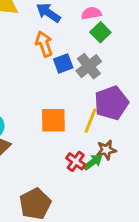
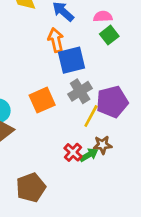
blue square: (63, 63) -> (72, 60), size x1.5
gray cross: (89, 66) -> (80, 91), moved
orange square: (53, 120) -> (42, 100), moved, turned -30

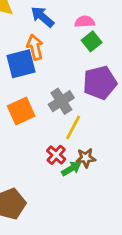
blue square: (72, 60) -> (21, 64), moved
purple pentagon: (112, 102) -> (100, 83), moved
red cross: (73, 152) -> (56, 155), moved

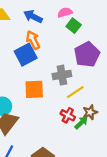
gray cross: (61, 101) -> (62, 75), turned 36
orange square: (21, 111) -> (34, 89), turned 36
yellow line: (73, 127) -> (75, 92), turned 42

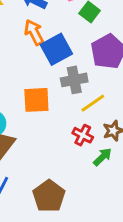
blue square: (26, 55) -> (56, 49), moved
green arrow: (81, 123) -> (103, 157), moved

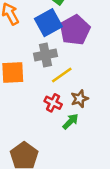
blue square: (56, 49) -> (48, 23), moved

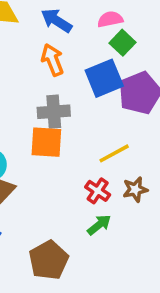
gray cross: (45, 55) -> (54, 112), moved
green arrow: (70, 121) -> (99, 225), moved

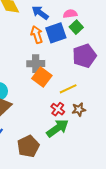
blue square: (104, 78) -> (56, 33), moved
orange square: (46, 142) -> (42, 77), moved, turned 30
green arrow: (99, 225) -> (58, 128), size x1.6

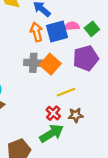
pink semicircle: (70, 14) -> (72, 26), moved
green square: (76, 27) -> (92, 29), moved
orange square: (42, 77) -> (50, 64), moved

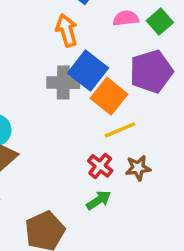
blue square: (57, 32) -> (88, 71), moved, turned -35
orange square: (50, 64) -> (109, 96), moved
green arrow: (52, 133) -> (99, 200), size x0.6

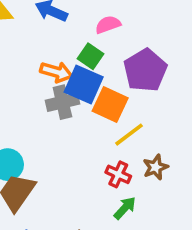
green square: (160, 22) -> (91, 56), moved
orange arrow: (67, 30) -> (56, 72), moved, turned 136

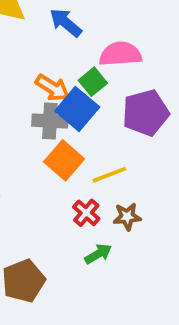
pink semicircle: (108, 25) -> (120, 54), size x1.5
orange square: (110, 104) -> (64, 160), moved
green arrow: (125, 208) -> (98, 254), moved

